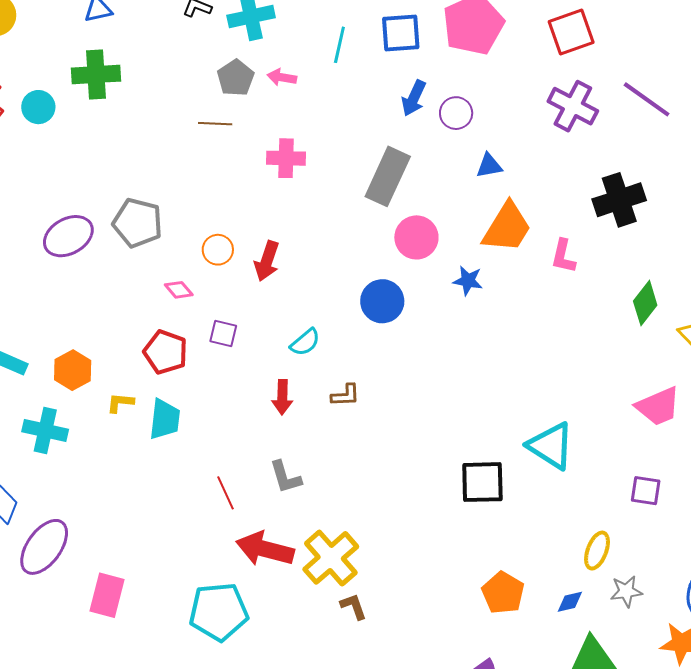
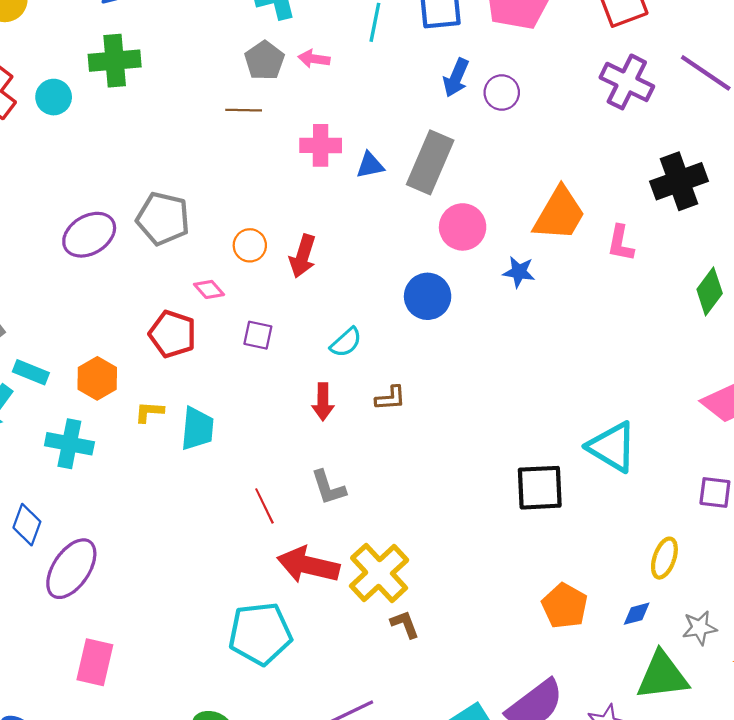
blue triangle: (489, 166) -> (370, 165), moved
red pentagon: (166, 352) -> (173, 334), moved
gray star: (626, 591) -> (700, 628), moved
pink rectangle: (107, 595) -> (95, 662), moved

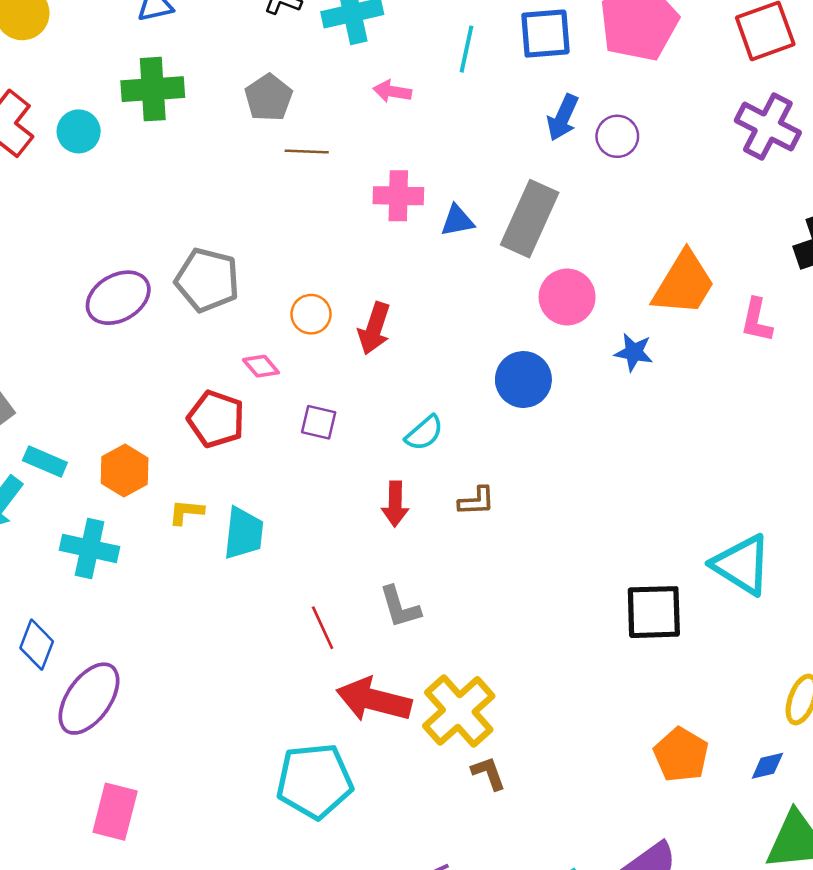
gray pentagon: (264, 61) -> (269, 98), moved

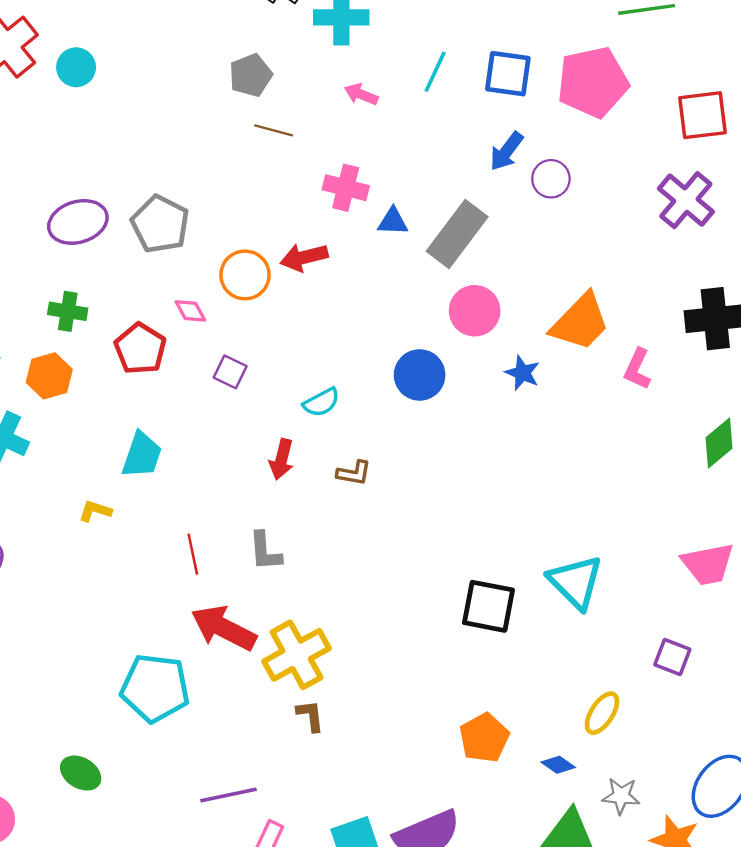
green cross: (153, 89) -> (68, 311), moved, size x0.7
orange circle: (311, 314) -> (245, 275), size x1.4
red arrow: (374, 328) -> (304, 257), moved, turned 45
yellow L-shape: (186, 512) -> (95, 511), moved
blue diamond: (767, 766) -> (558, 765), turned 36

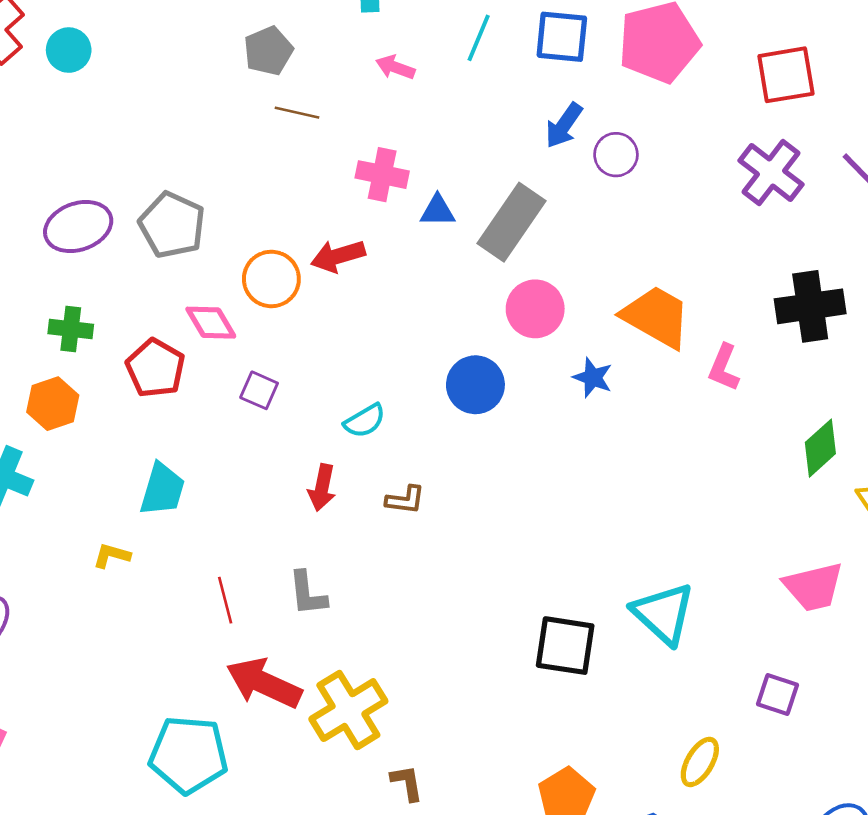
pink diamond: (190, 311) -> (211, 323), size x1.4
orange trapezoid: (580, 322) -> (656, 317), turned -102
brown L-shape: (310, 716) -> (407, 783), moved

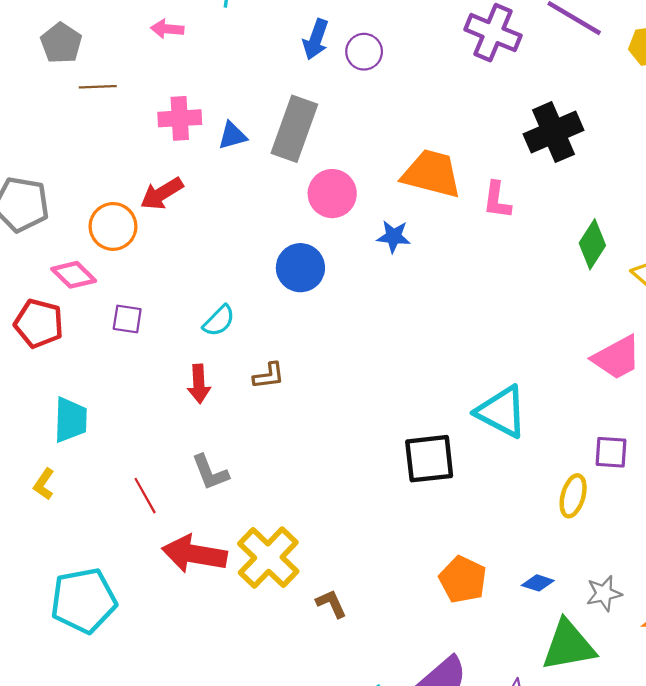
yellow L-shape: (112, 555) -> (44, 484), turned -56
cyan pentagon: (189, 755) -> (83, 601), moved
yellow ellipse: (700, 762) -> (573, 496), moved

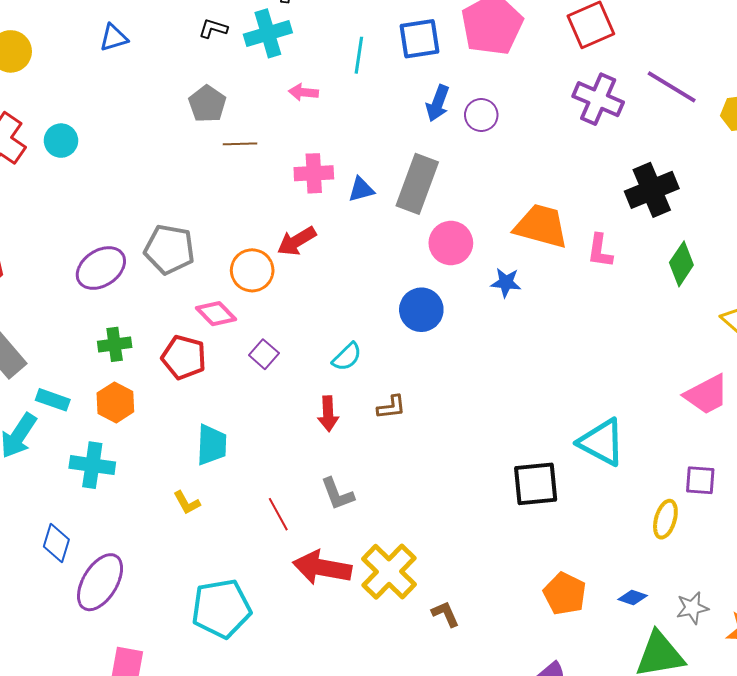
green diamond: (592, 244) -> (681, 264), moved
purple square: (127, 319) -> (264, 354), turned 32
yellow L-shape: (44, 484) -> (187, 503), turned -64

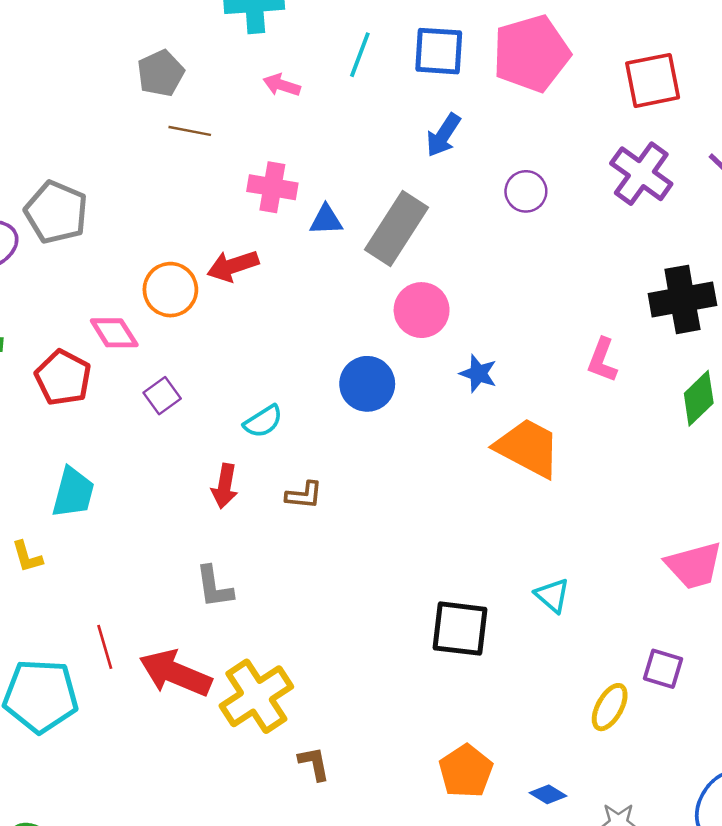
purple circle: (481, 115) -> (526, 191), moved
orange trapezoid: (541, 226) -> (528, 448), moved
gray pentagon: (169, 249) -> (56, 212), moved
cyan triangle: (602, 442) -> (552, 595), size x0.6
red line: (278, 514) -> (105, 647), moved

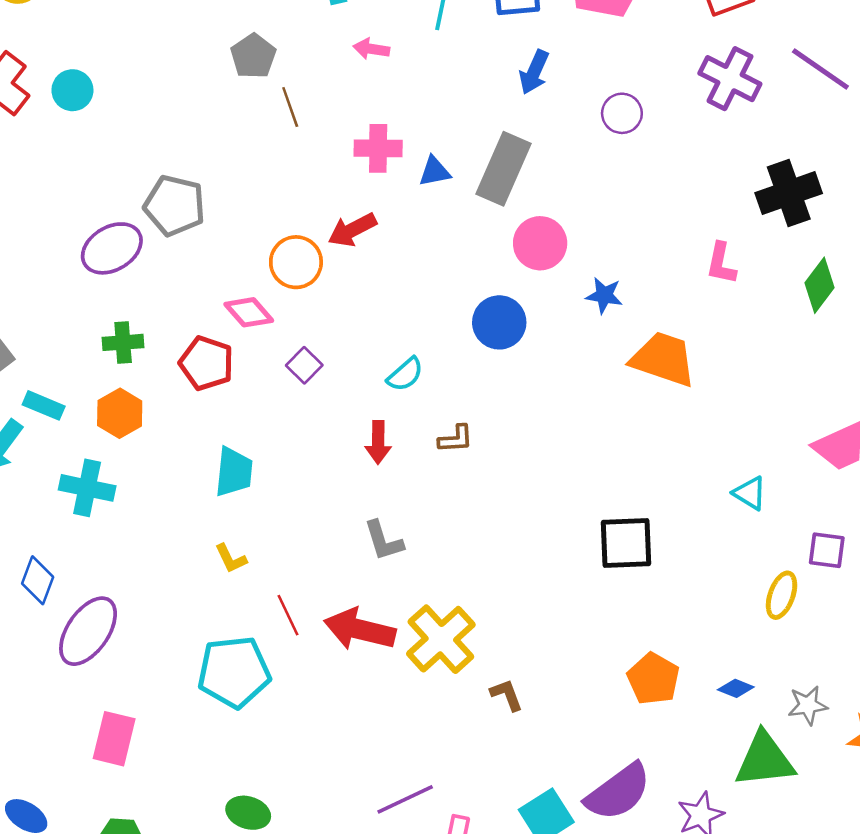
brown line: (190, 131) -> (290, 107), turned 69
yellow L-shape: (27, 557) -> (231, 559), moved
cyan triangle: (552, 595) -> (750, 493), moved

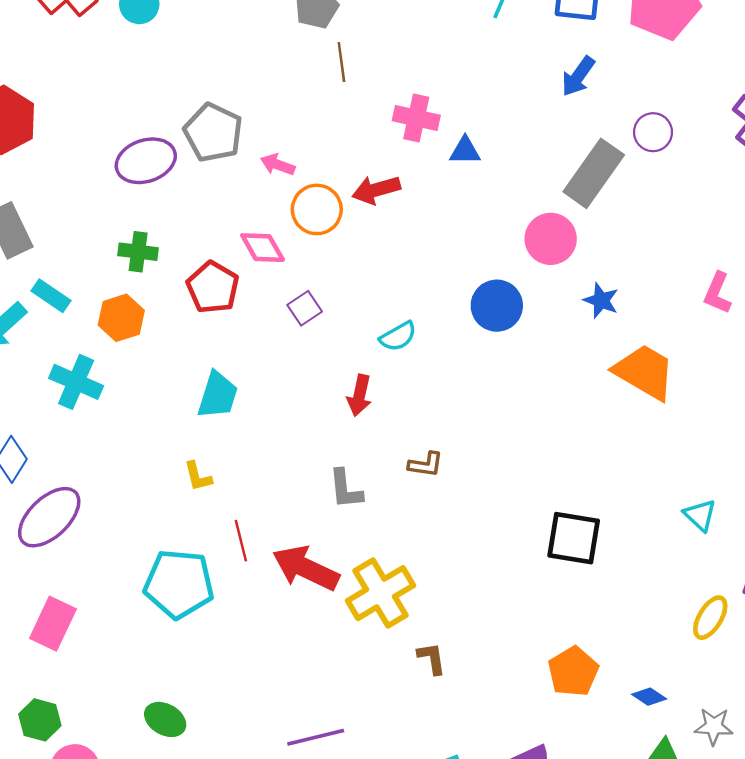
pink arrow: (371, 49) -> (278, 165), moved
gray rectangle: (504, 169) -> (594, 173), moved
brown L-shape: (456, 439) -> (426, 465), moved

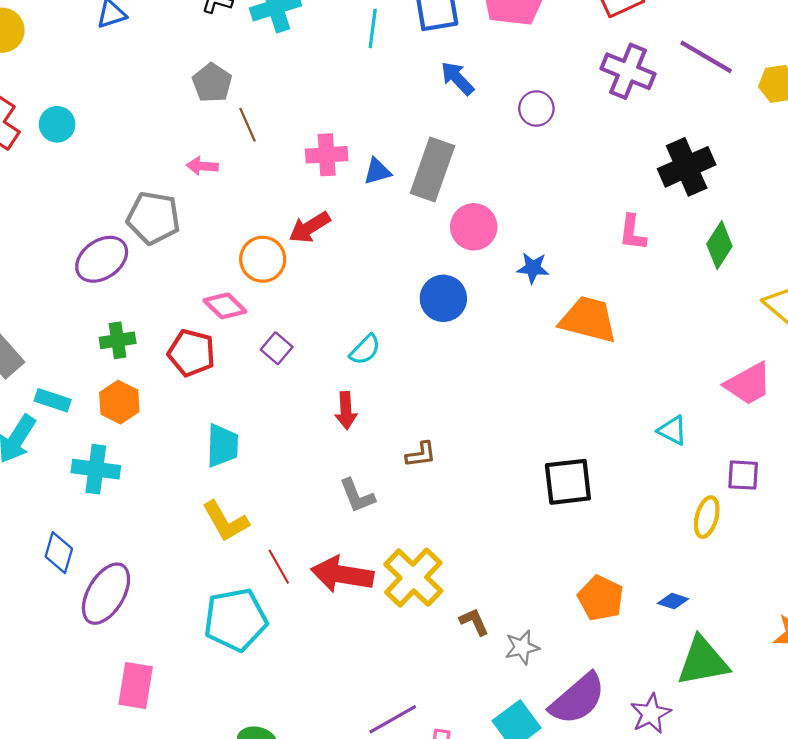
blue arrow: (578, 76) -> (457, 78), turned 117
pink arrow: (278, 165) -> (202, 166), moved
gray rectangle: (594, 173) -> (432, 170), moved
yellow L-shape: (198, 476) -> (225, 521), size x1.6
gray star: (714, 726) -> (522, 647), moved

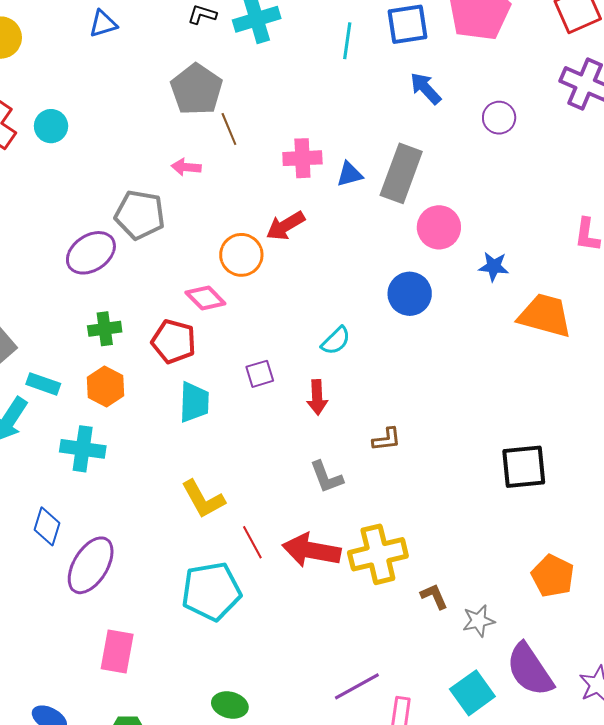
gray pentagon: (212, 83) -> (196, 89), size x1.4
purple square: (277, 348) -> (260, 374), moved, turned 32
cyan trapezoid: (222, 446) -> (194, 402), moved
yellow cross: (413, 578) -> (378, 554), turned 32
purple semicircle: (577, 699) -> (530, 670), turned 96

